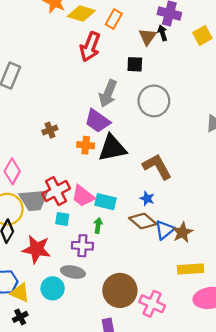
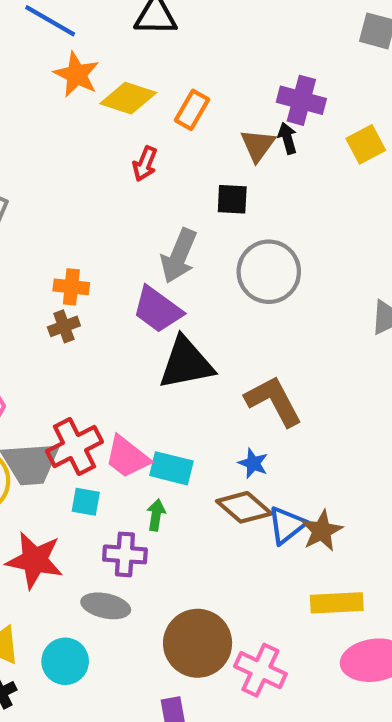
red arrow: (90, 47) -> (145, 164), size x0.6
orange cross: (86, 145) -> (71, 287), moved
cyan circle: (53, 288) -> (65, 661), moved

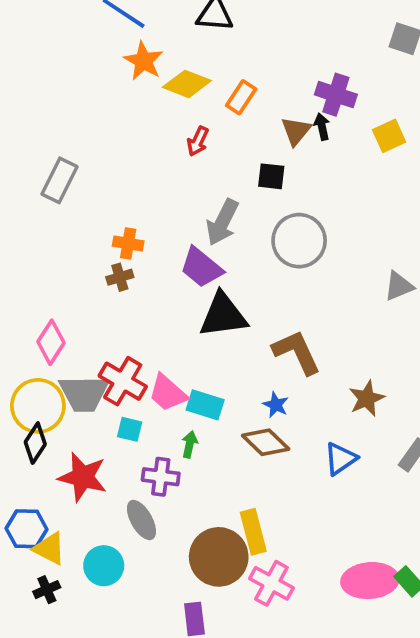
red cross: (74, 447) -> (123, 381), turned -36
blue triangle: (287, 525) -> (340, 459), moved
brown star: (322, 531) -> (367, 399), moved
yellow rectangle: (337, 603) -> (253, 532), moved, turned 75
gray ellipse: (106, 606) -> (141, 520), turned 45

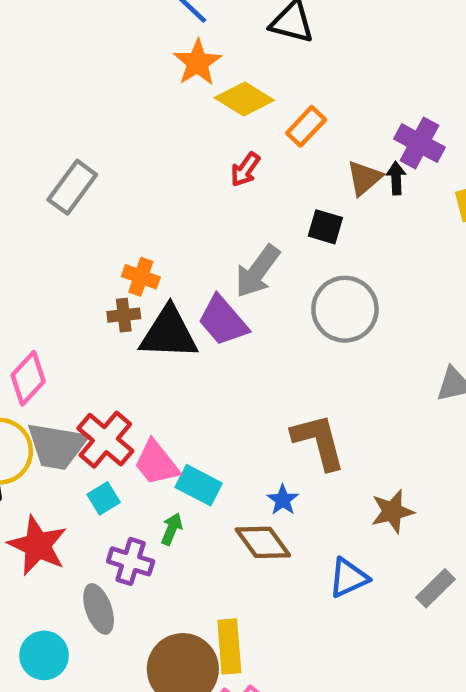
black triangle: (223, 315) -> (169, 333), moved
cyan square: (130, 429) -> (104, 498), turned 35

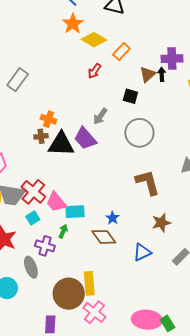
purple cross: (419, 143) -> (172, 59), turned -30
gray arrow: (257, 271) -> (100, 116), size x0.7
brown L-shape: (319, 442) -> (148, 182), moved
cyan rectangle: (199, 485) -> (75, 212), turned -30

